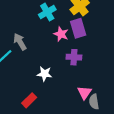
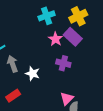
purple rectangle: (78, 28) -> (73, 37), turned -42
gray arrow: (20, 42) -> (12, 64), moved

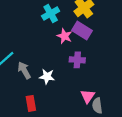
red rectangle: (13, 96) -> (31, 103), turned -56

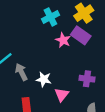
purple cross: (77, 60) -> (87, 79), moved
pink triangle: (88, 96) -> (62, 95), moved

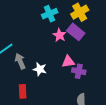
pink triangle: (62, 95) -> (68, 62), moved, turned 40

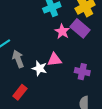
pink triangle: (68, 62) -> (54, 60), moved
red rectangle: (23, 91) -> (20, 92), turned 40

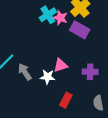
pink star: (62, 31) -> (60, 18), moved
red rectangle: (20, 92) -> (66, 100), moved

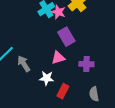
purple rectangle: (80, 30) -> (66, 37), moved, turned 30
white star: (48, 77) -> (47, 78), moved

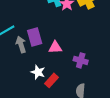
purple rectangle: (66, 37) -> (35, 37), moved
white star: (47, 78) -> (38, 72), moved

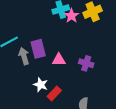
purple cross: (81, 60) -> (86, 63), moved

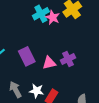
gray arrow: (24, 56) -> (15, 90), moved
purple cross: (86, 63) -> (68, 59), moved, turned -32

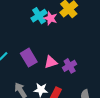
purple cross: (68, 59) -> (70, 66), moved

